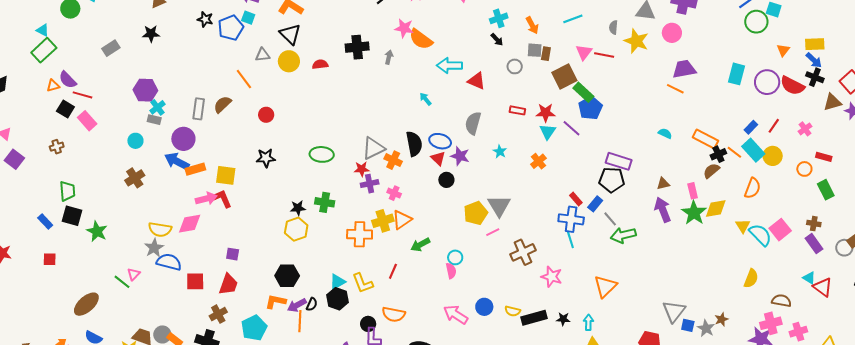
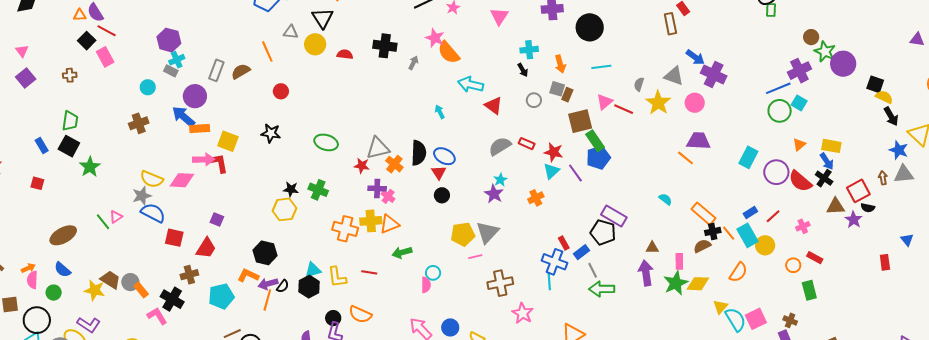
gray semicircle: (473, 123) -> (500, 146), moved, turned 30
purple star: (460, 156) -> (494, 194), moved
purple cross: (370, 184) -> (377, 189), moved
red line: (393, 271) -> (369, 272), turned 63

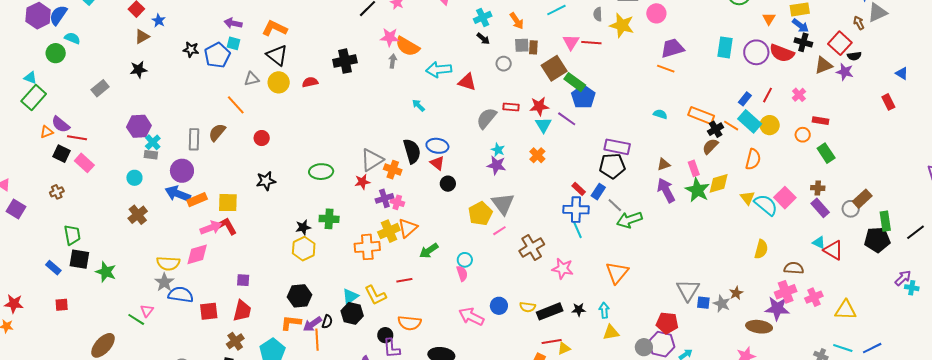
gray arrow: (413, 63) -> (393, 61), moved

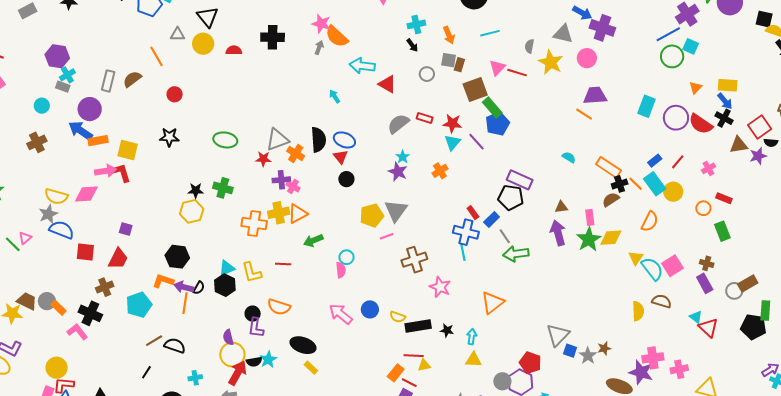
purple star: (845, 72) -> (758, 156), turned 30
yellow semicircle: (761, 249) -> (638, 311), turned -30
brown semicircle: (794, 268) -> (662, 301), moved
purple arrow: (312, 324) -> (184, 287), turned 36

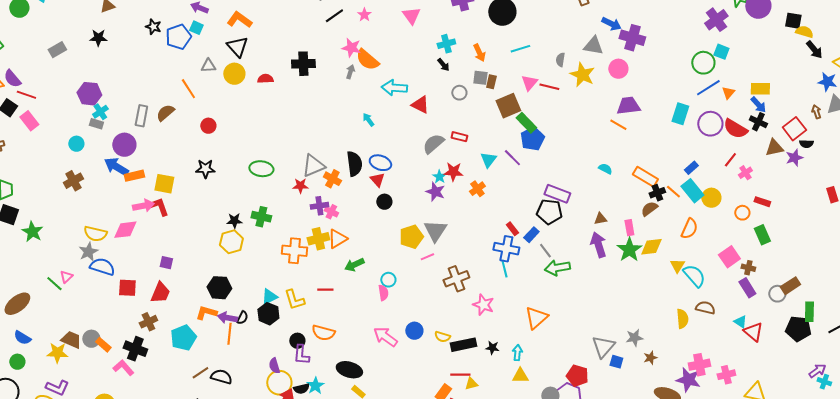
blue line: (668, 34) -> (708, 88), moved
red star: (452, 123) -> (453, 172), moved
red line: (678, 162) -> (730, 160), moved
pink square: (672, 266) -> (729, 257), moved
gray star: (588, 356) -> (634, 338), moved, turned 30

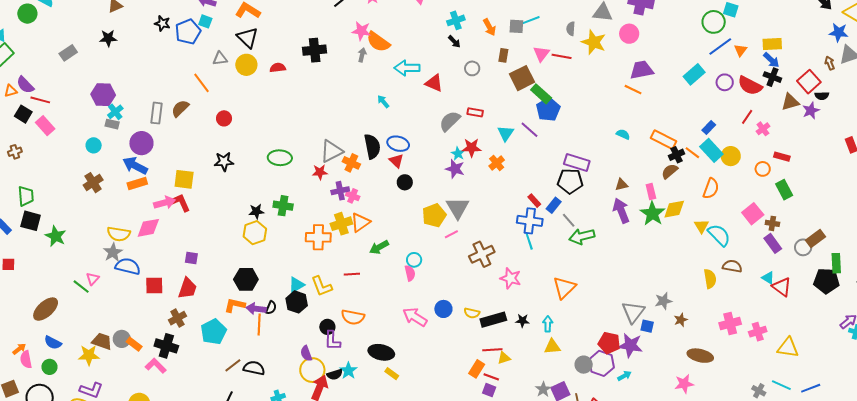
gray square: (480, 78) -> (516, 26), moved
cyan rectangle: (680, 114) -> (694, 74), turned 35
purple circle: (710, 124) -> (725, 82), size x0.7
orange rectangle: (134, 176) -> (137, 184), moved
purple star: (688, 380) -> (630, 345), moved

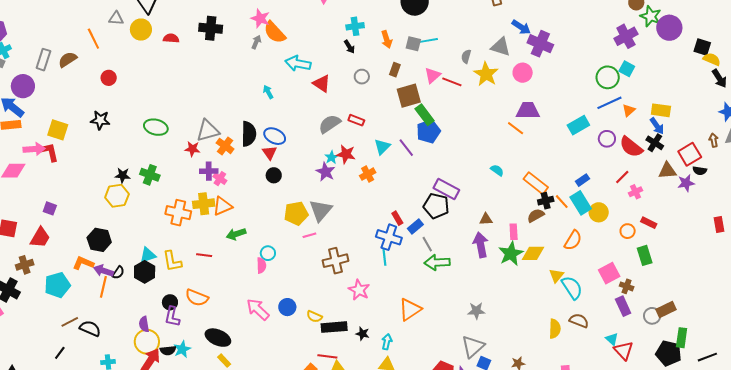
gray star: (663, 301) -> (476, 311), moved

